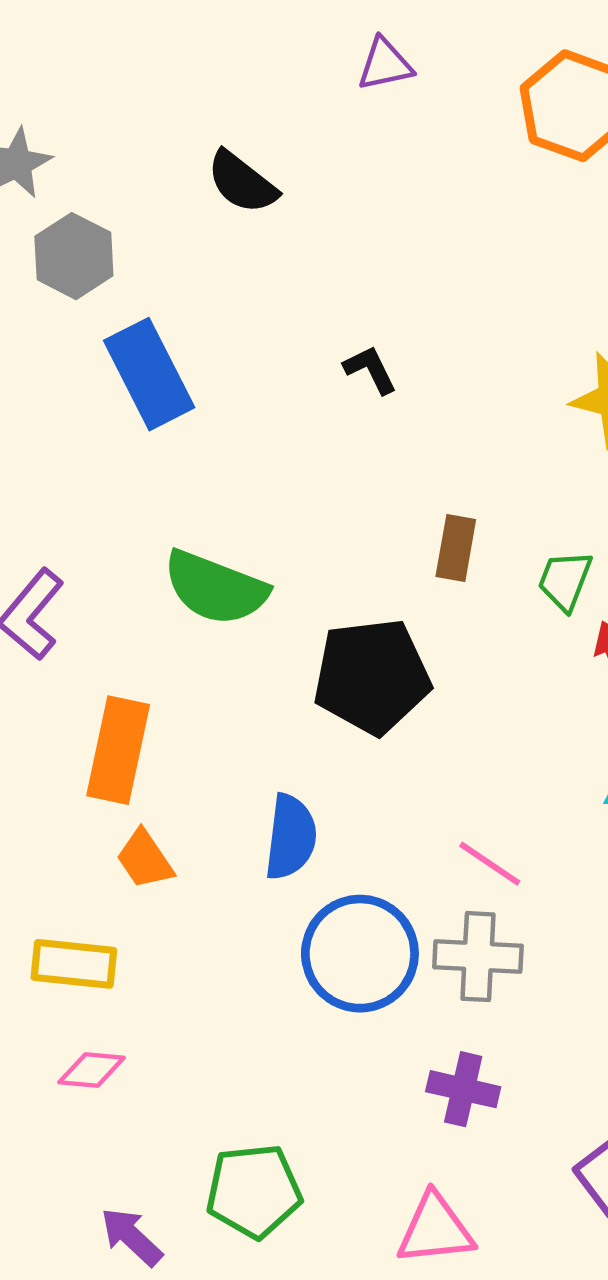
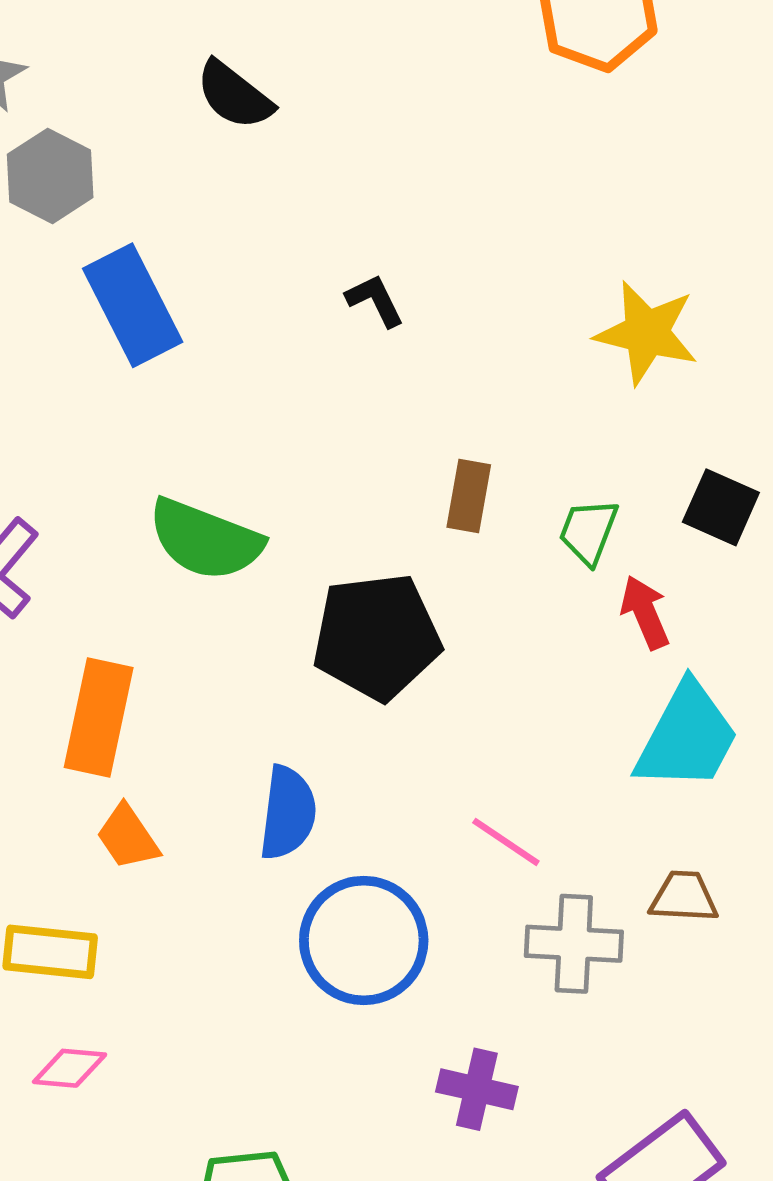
gray cross: (478, 957) -> (574, 944), moved

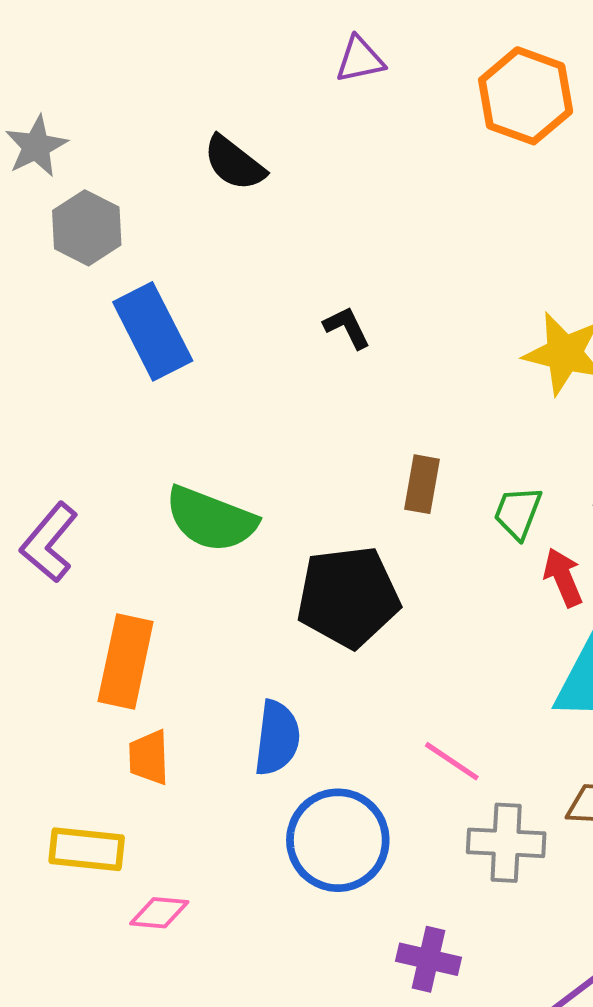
orange trapezoid: (128, 837) -> (149, 757), turned 32
pink diamond: (70, 1068) -> (159, 913), moved

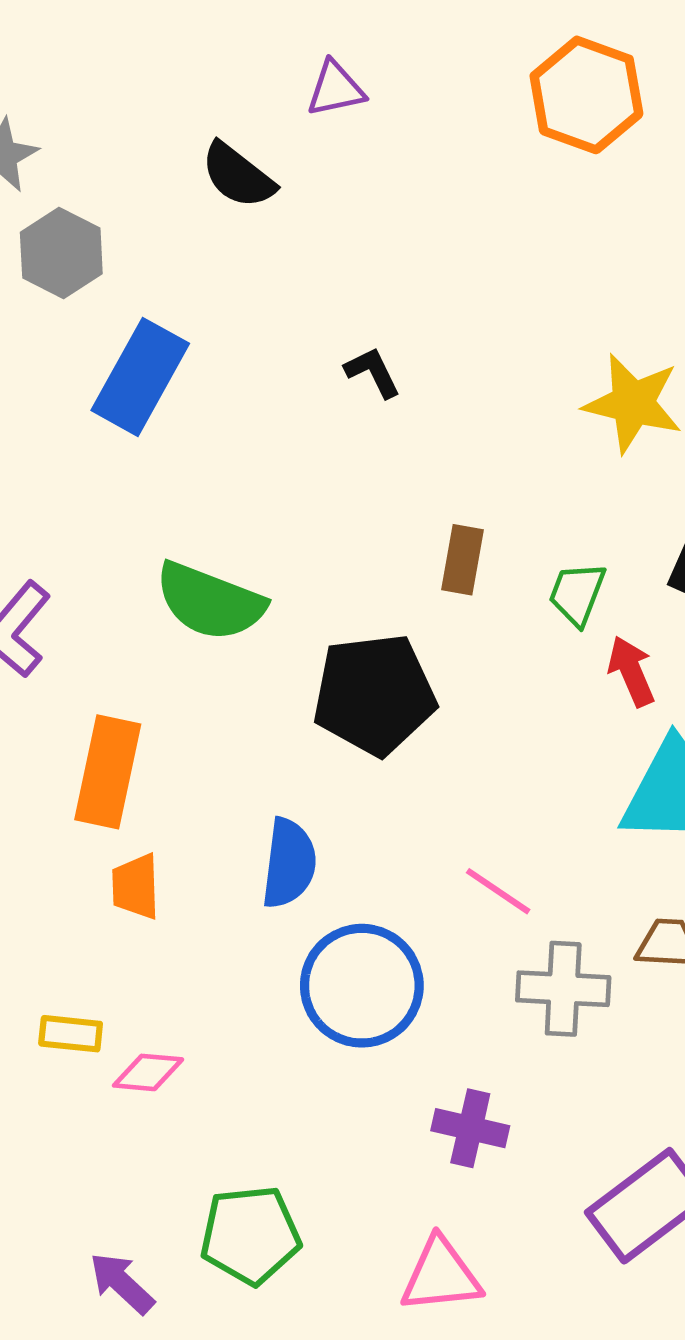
purple triangle: (360, 60) -> (335, 89), moved
blue rectangle: (153, 331) -> (140, 377), turned 56
yellow rectangle: (87, 849) -> (71, 1034), moved, size x0.7

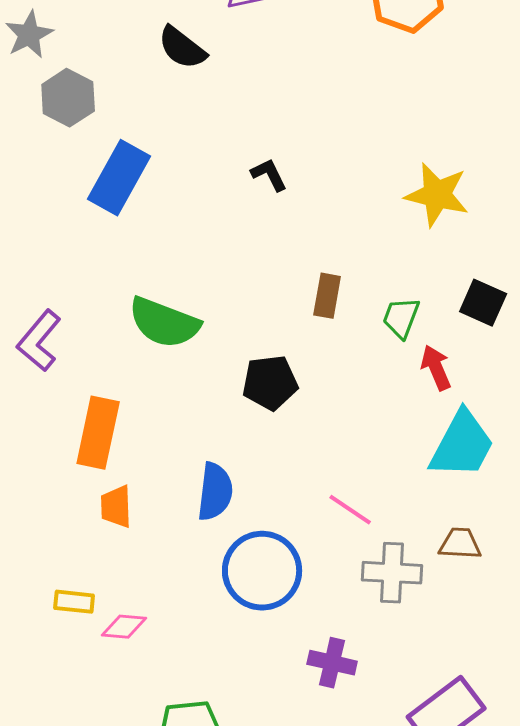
black pentagon: (374, 694) -> (270, 383), size x0.7

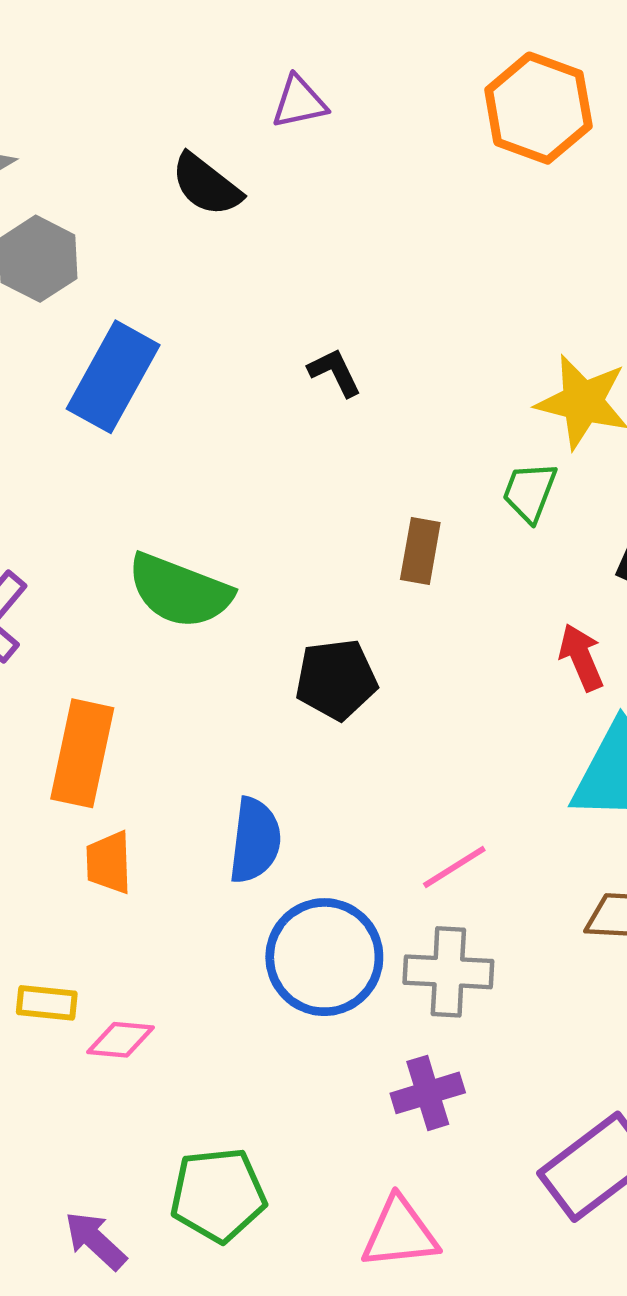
green trapezoid: (401, 318) -> (530, 492), moved
pink line: (350, 510) -> (454, 867), turned -66
gray cross: (392, 573) -> (448, 972), moved
purple cross: (332, 663) -> (428, 1093), turned -30

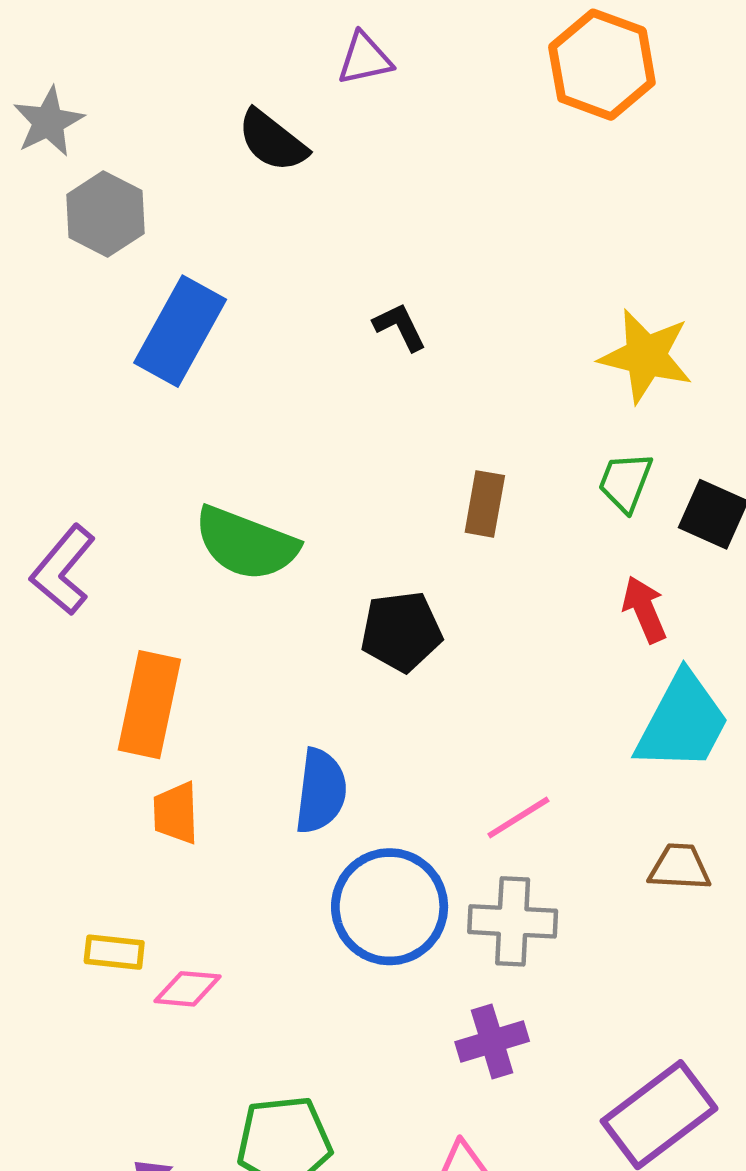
green trapezoid: (530, 492) -> (625, 482), moved

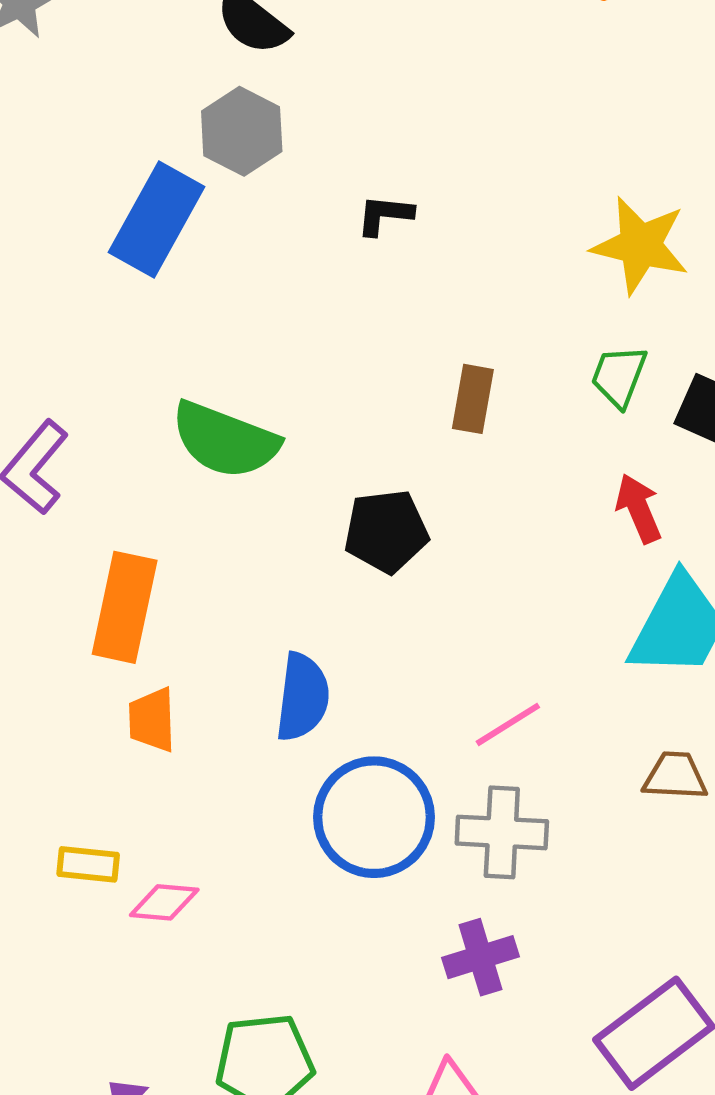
gray hexagon: (105, 214) -> (242, 131), moved
black L-shape: (400, 327) -> (385, 215), turned -58

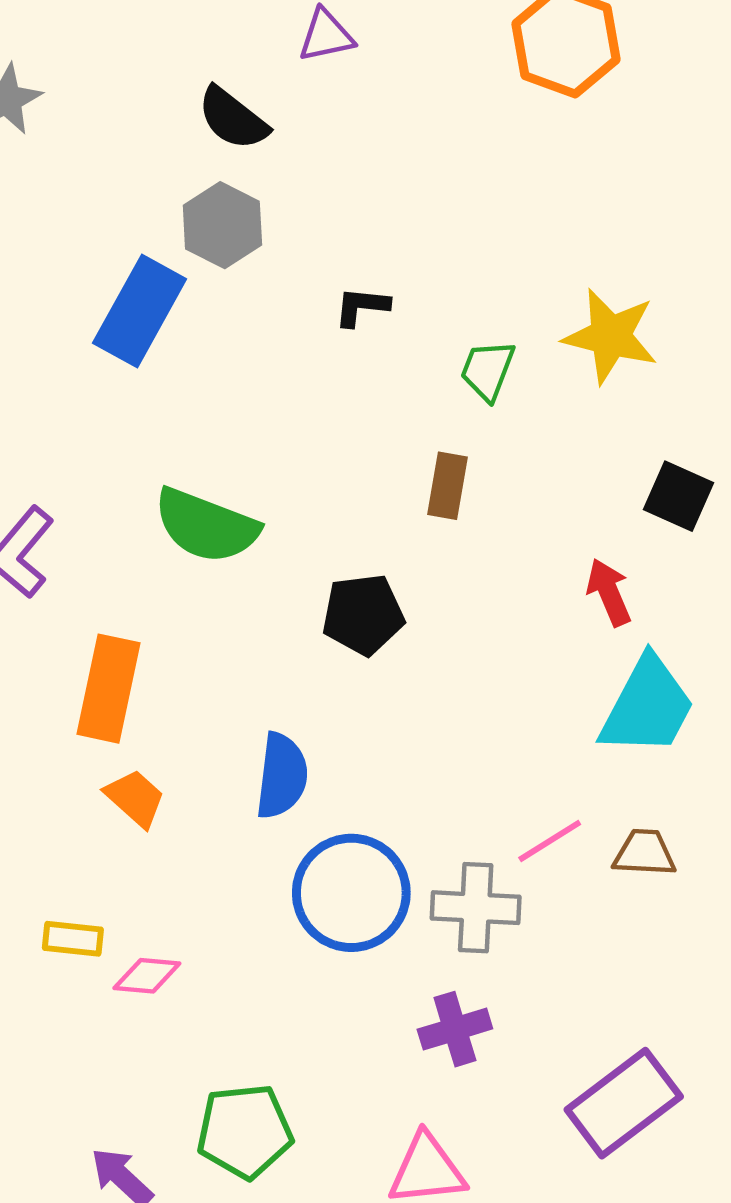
green trapezoid: (619, 376) -> (488, 370), moved
orange trapezoid: (152, 720) -> (135, 798), turned 134
pink line: (508, 724) -> (550, 841), moved

